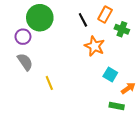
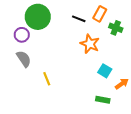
black line: (83, 20) -> (79, 19), turned -40
green rectangle: (117, 106) -> (103, 100), moved

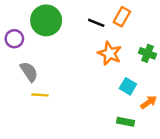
green cross: (116, 28) -> (147, 53), moved
purple circle: (22, 35) -> (14, 39), moved
yellow line: (47, 79) -> (40, 95), moved, turned -64

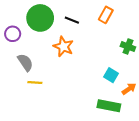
black line: (96, 23) -> (72, 20), moved
orange star: (110, 53) -> (63, 47), moved
green rectangle: (126, 122) -> (109, 106), size x1.5

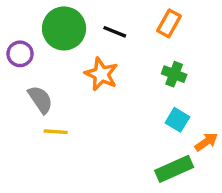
green cross: (128, 47) -> (174, 74), moved
green rectangle: (109, 106) -> (174, 169), turned -35

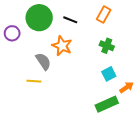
gray semicircle: (40, 100) -> (43, 61), moved
cyan square: (177, 120) -> (109, 74), turned 32

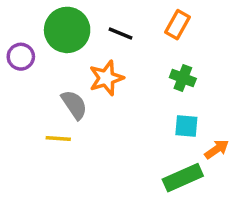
orange star: (62, 46) -> (106, 78), turned 30
cyan square: (109, 74) -> (186, 126), turned 32

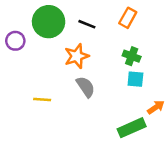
gray semicircle: (74, 105) -> (86, 87), moved
cyan square: (186, 126) -> (135, 79), moved

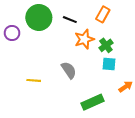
orange star: (77, 56) -> (84, 39), moved
green cross: (132, 56) -> (106, 45), turned 32
green rectangle: (132, 128) -> (93, 102), moved

